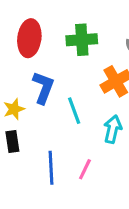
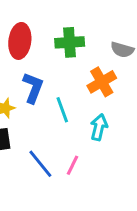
blue line: (51, 168) -> (40, 164), turned -36

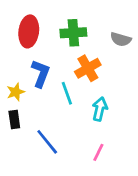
orange cross: (102, 82) -> (88, 68), moved
pink line: (72, 165) -> (98, 152), moved

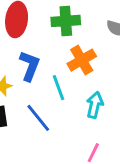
blue line: (47, 142) -> (38, 118), moved

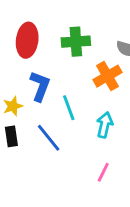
orange cross: (82, 60) -> (107, 76), moved

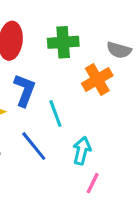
cyan arrow: (105, 125) -> (82, 151), moved

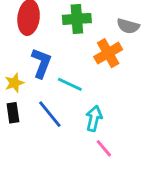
cyan line: (55, 113) -> (70, 84), turned -45
pink line: (93, 183) -> (104, 148), turned -66

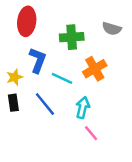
green cross: (77, 19) -> (72, 37), moved
orange cross: (108, 53) -> (95, 69), moved

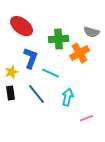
red ellipse: (27, 21) -> (22, 26), turned -60
orange cross: (95, 69) -> (80, 53), moved
pink line: (91, 133) -> (87, 118), moved, turned -72

